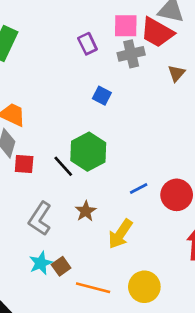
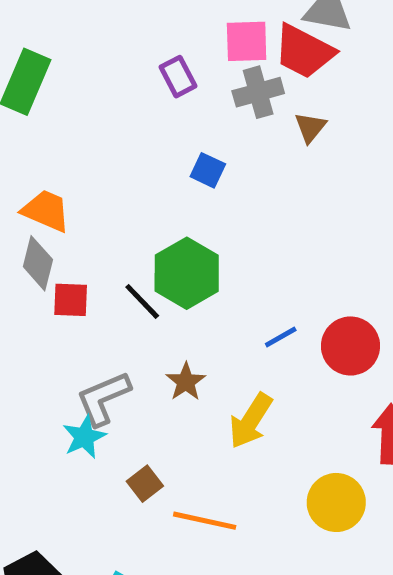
brown triangle: (177, 73) -> (310, 127), moved
gray L-shape: (40, 219) -> (103, 398), turned 36
cyan star: (41, 263) -> (84, 437), moved
yellow circle: (144, 287) -> (336, 502), moved

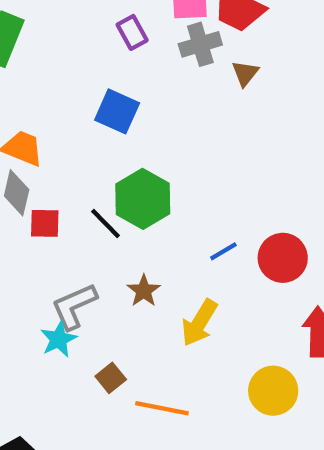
blue square: (208, 170) -> (117, 111), moved, size x1.5

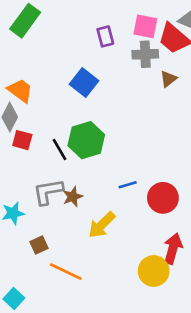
gray L-shape: (74, 306) -> (48, 192), moved
yellow circle: (273, 391) -> (154, 271), moved

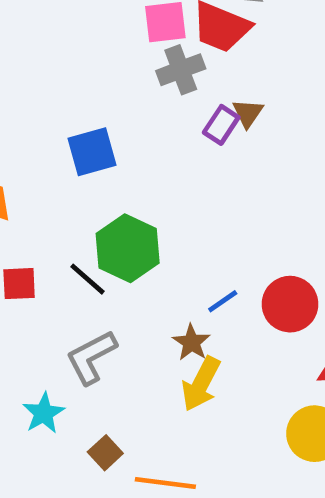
purple rectangle: (105, 36) -> (221, 125), moved, turned 66
brown triangle: (168, 79) -> (248, 113), moved
blue square: (84, 83) -> (92, 152), turned -36
brown star: (73, 197) -> (191, 342), moved

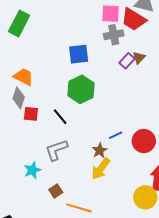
blue square: (92, 152) -> (79, 54), moved
green hexagon: (128, 248) -> (81, 89), moved

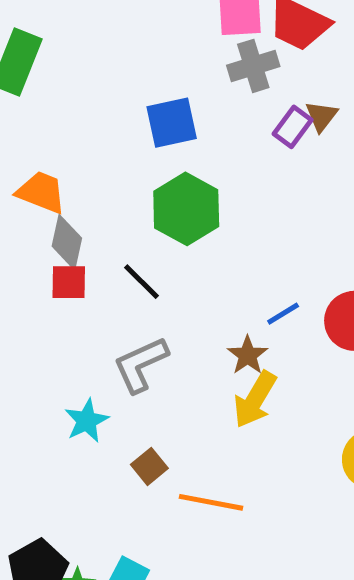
gray diamond: (19, 98) -> (67, 242), moved

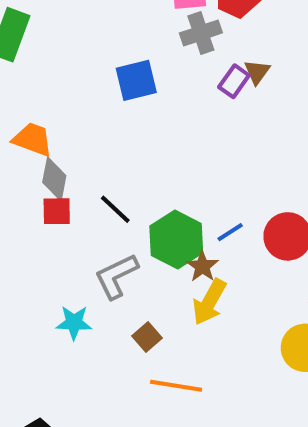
green hexagon: (186, 209) -> (176, 239), moved
cyan star: (87, 421) -> (74, 323), turned 30
brown square: (149, 466) -> (147, 337), moved

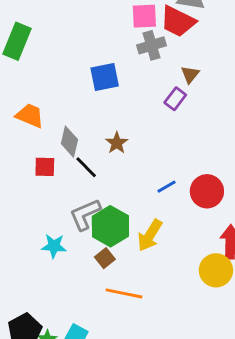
purple rectangle: (234, 81) -> (175, 99), moved
gray diamond: (54, 179) -> (69, 142), moved
green hexagon: (176, 239) -> (110, 226), moved
brown star: (202, 266) -> (117, 143), moved

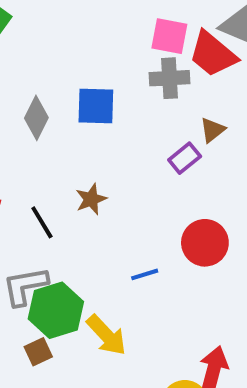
gray diamond: (69, 142) -> (36, 118), moved
red circle: (207, 191) -> (205, 243), moved
yellow arrow: (150, 235) -> (106, 335), turned -88

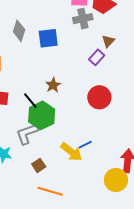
gray diamond: (36, 118) -> (19, 31), moved
red circle: (205, 243) -> (99, 97), moved
blue line: (145, 274) -> (85, 145), moved
green hexagon: (56, 310) -> (42, 115), moved

